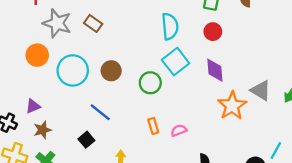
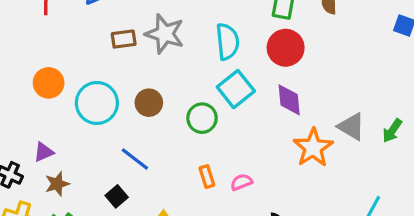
gray star: (57, 23) -> (165, 34), moved
brown rectangle: (93, 23) -> (124, 39), turned -42
red circle: (213, 32) -> (286, 48), size x1.5

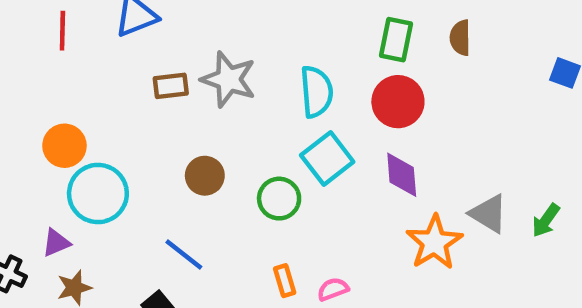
cyan circle: (97, 103) -> (98, 194), moved

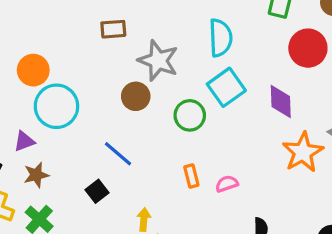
gray star: (229, 79) -> (158, 61), moved
red circle: (398, 102) -> (308, 48), moved

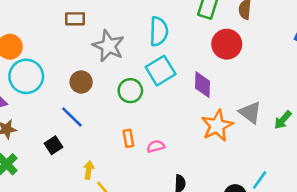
brown circle: (136, 96) -> (81, 82), moved

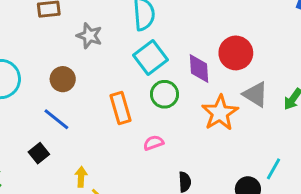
red circle: (227, 44) -> (236, 53), moved
gray star: (109, 46) -> (89, 36), size x0.7
green circle: (130, 91) -> (165, 94), moved
orange rectangle: (128, 138) -> (120, 108), moved, size x1.5

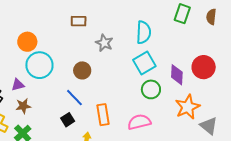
gray triangle: (255, 94) -> (209, 126), moved
orange rectangle: (120, 108) -> (103, 115), moved
pink semicircle: (153, 143) -> (139, 122), size x1.6
black square: (39, 153) -> (68, 120), moved

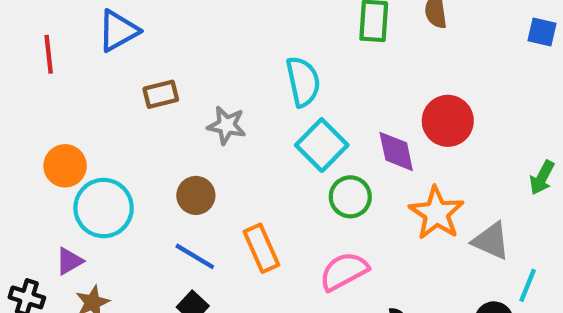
orange rectangle: (103, 115) -> (261, 248), moved

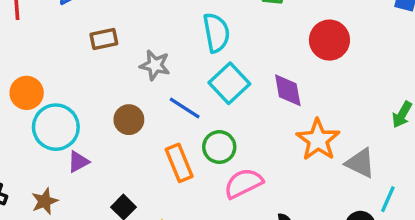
red circle: (448, 121) -> (329, 40), moved
green circle: (350, 197) -> (219, 147), moved
blue line: (195, 256) -> (185, 108), moved
purple triangle: (69, 261) -> (78, 162), moved

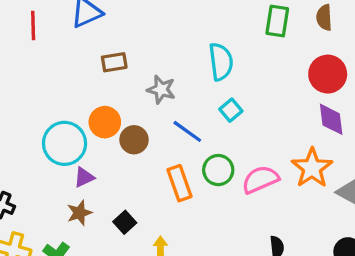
cyan square: (229, 83) -> (231, 110), size x0.6
purple diamond: (288, 90) -> (331, 119), moved
orange circle: (27, 93) -> (105, 122), moved
pink semicircle: (243, 183) -> (260, 180), moved
brown star: (45, 201) -> (79, 213), moved

